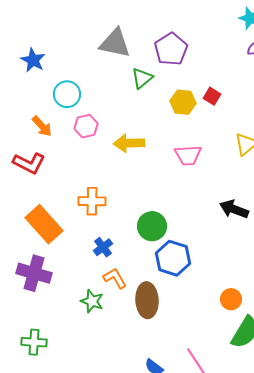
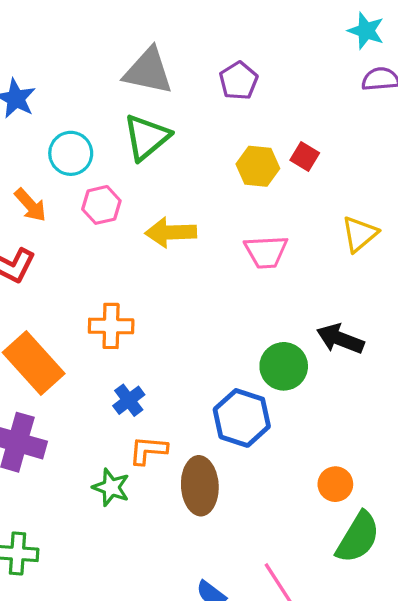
purple pentagon: (171, 49) -> (239, 81), size x0.7
green triangle: (142, 78) -> (147, 137), moved, size x1.4
green circle: (152, 226) -> (284, 366), moved
orange L-shape: (115, 278) -> (148, 450), turned -55

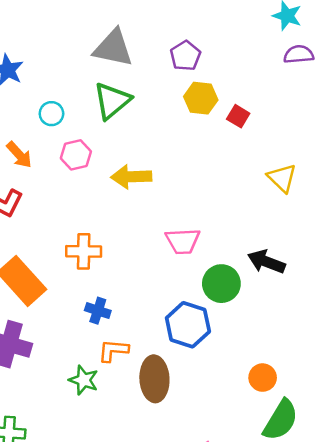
cyan circle: (71, 153) -> (51, 114), size x0.7
yellow hexagon: (258, 166) -> (201, 98), moved
yellow triangle: (360, 234) -> (282, 178), turned -36
pink trapezoid: (266, 252) -> (183, 241), moved
blue cross: (129, 400) -> (98, 311), turned -35

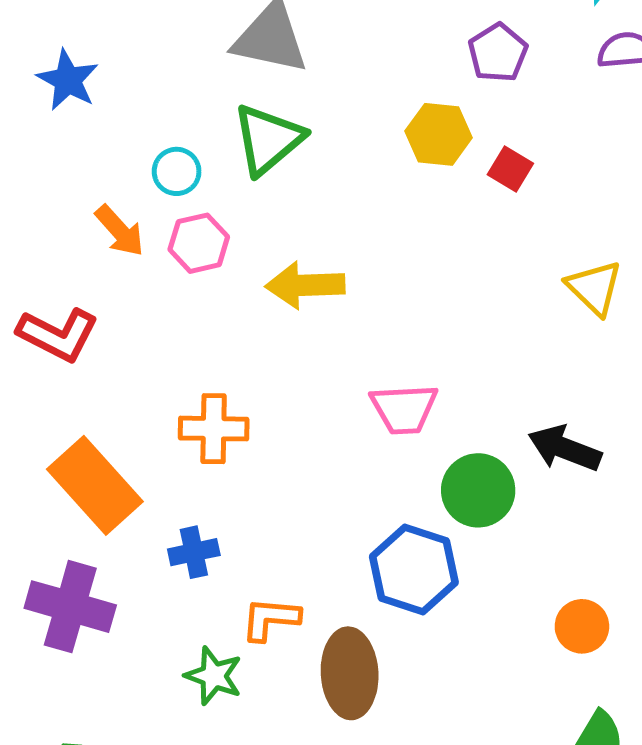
purple pentagon: (185, 56) -> (498, 53), moved
cyan circle: (51, 114) -> (177, 171), moved
orange arrow: (19, 155) -> (120, 231), moved
blue cross: (98, 311) -> (194, 552), moved, turned -30
orange circle: (263, 378) -> (582, 626), moved

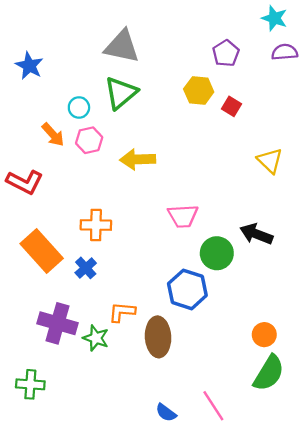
blue cross: (194, 552) -> (86, 268), moved, turned -30
purple cross: (70, 607) -> (57, 323), moved
orange circle: (582, 626) -> (264, 335), moved

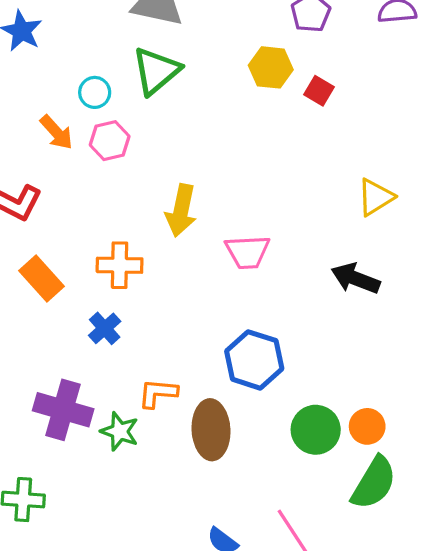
yellow arrow: (138, 159) -> (181, 210), moved, turned -76
yellow triangle: (270, 161) -> (375, 197), moved, turned 44
orange rectangle: (42, 251) -> (41, 279), moved, size x0.7
green circle: (217, 253) -> (316, 430), moved

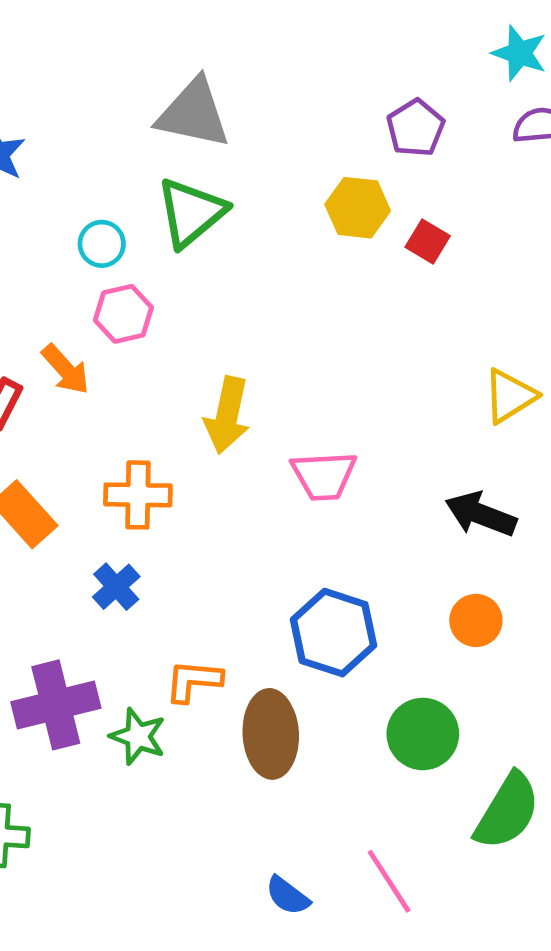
orange arrow: (56, 132) -> (66, 369), moved
purple cross: (63, 410) -> (56, 705), turned -30
orange circle: (367, 426) -> (476, 620), moved

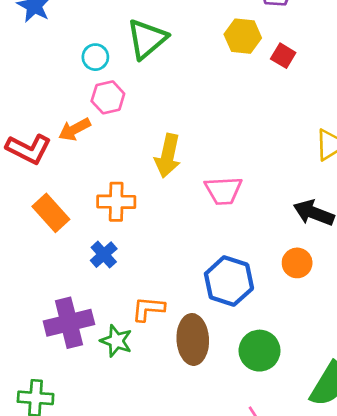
orange arrow: (66, 369) -> (75, 129), turned 104
orange circle: (476, 620) -> (297, 263), moved
green circle: (423, 734) -> (260, 351), moved

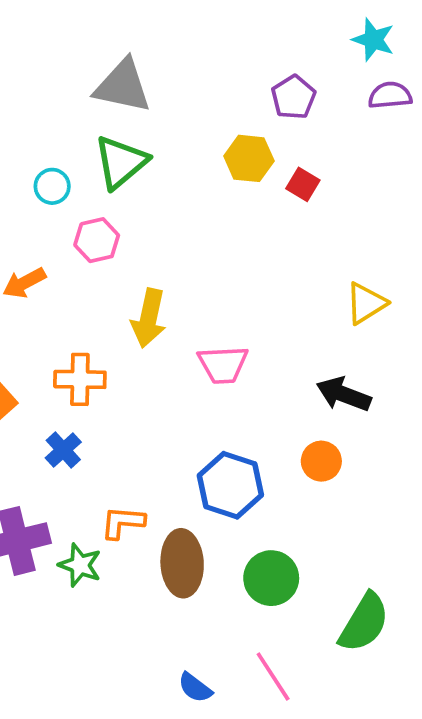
pink hexagon: (108, 97) -> (97, 240), moved

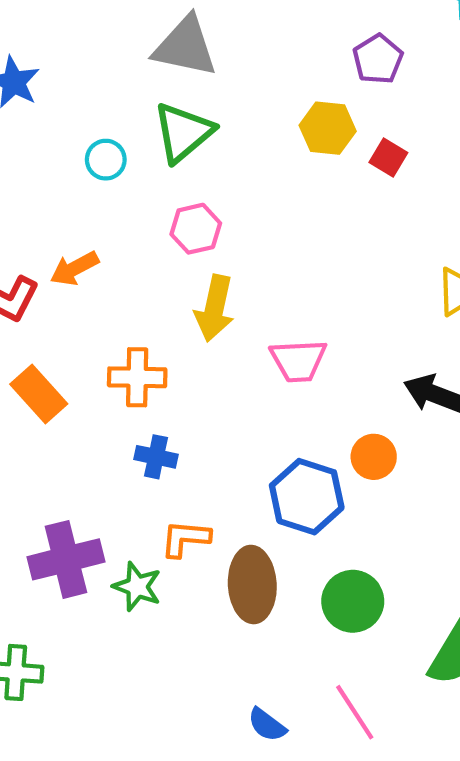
pink hexagon: (97, 240) -> (196, 229), moved
blue cross: (63, 450) -> (156, 457), moved, turned -36
orange circle: (321, 461) -> (374, 457), moved

